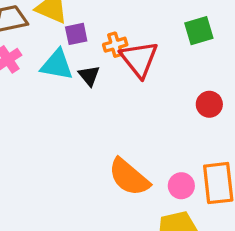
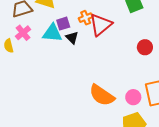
purple square: (76, 34) -> (63, 24), moved
red triangle: (139, 59) -> (101, 25), turned 35

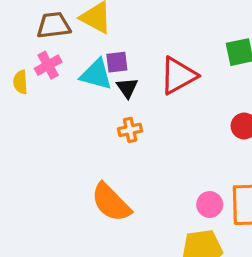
orange cross: (86, 18) -> (130, 130), moved
orange semicircle: (102, 95) -> (111, 203), moved

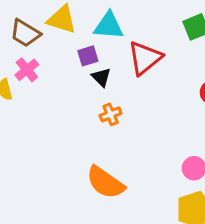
brown trapezoid: (54, 25) -> (25, 33), turned -132
cyan triangle: (96, 74) -> (109, 26), moved

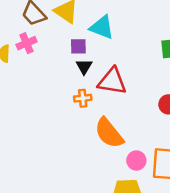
red triangle: (145, 58) -> (112, 81), moved, turned 32
orange semicircle: (105, 182) -> (109, 133), moved

